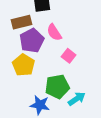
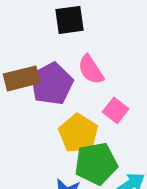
brown rectangle: (21, 22) -> (22, 78), moved
yellow pentagon: (24, 65) -> (78, 133), moved

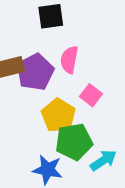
pink semicircle: (91, 70) -> (69, 60), turned 44

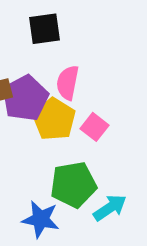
yellow pentagon: (58, 115) -> (54, 119), moved

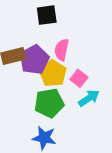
green pentagon: (73, 185) -> (49, 103), moved
cyan arrow: (110, 208) -> (89, 98), moved

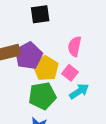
pink semicircle: (62, 50) -> (75, 46), moved

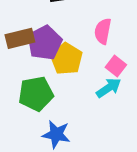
pink square: (70, 73) -> (116, 66), moved
green pentagon: (42, 96) -> (36, 94), moved

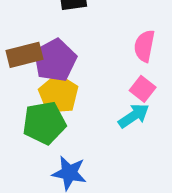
pink semicircle: (103, 31) -> (144, 46), moved
yellow pentagon: (66, 59) -> (59, 94), moved

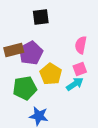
pink square: (143, 89) -> (80, 69), turned 32
yellow pentagon: (59, 94) -> (51, 74), moved

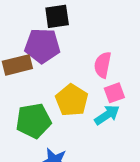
pink semicircle: (81, 45) -> (103, 65), moved
purple pentagon: (31, 53) -> (42, 46), moved, turned 30

